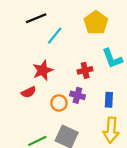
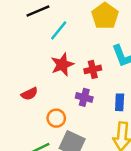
red star: (43, 70) -> (62, 65), moved
orange circle: (59, 103) -> (56, 118), moved

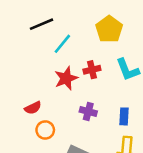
red cross: (93, 69) -> (92, 70), moved
orange circle: (56, 118) -> (45, 130), moved

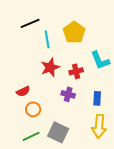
yellow pentagon: (109, 29) -> (74, 32), moved
cyan line: (62, 44) -> (47, 39), turned -48
red cross: (92, 70) -> (76, 71), moved

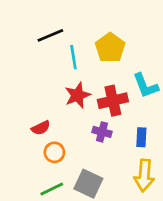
red cross: (76, 71) -> (113, 101), size x1.5

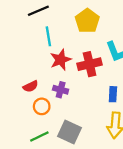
cyan line: (73, 57) -> (48, 36), moved
purple cross: (102, 132) -> (61, 90), moved

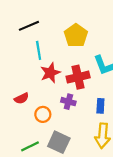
purple cross: (61, 90) -> (68, 102), moved
orange circle: (42, 106) -> (43, 114), moved

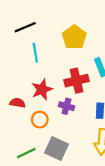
red star: (50, 73) -> (42, 89), moved
red semicircle: (21, 98) -> (17, 103), turned -144

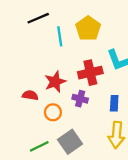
cyan line: (35, 53) -> (60, 36), moved
gray square: (56, 149) -> (70, 142), turned 30

